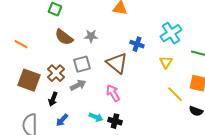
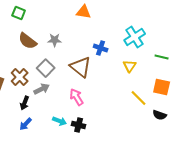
gray square: (82, 64) -> (46, 68), turned -30
black arrow: (53, 99) -> (25, 103), moved

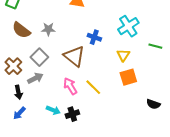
orange square: (162, 87) -> (128, 77), moved, turned -30
yellow line: (139, 98) -> (93, 87), moved
black arrow: (25, 103) -> (18, 92), turned -32
black cross: (79, 125) -> (72, 114), turned -32

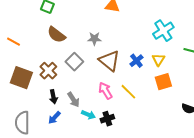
gray star: (48, 29) -> (94, 39), moved
blue cross: (94, 37) -> (136, 61), moved, turned 32
gray arrow: (35, 78) -> (73, 100), moved, turned 84

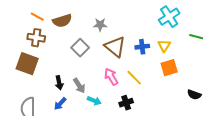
brown semicircle: (56, 35) -> (62, 21), turned -54
orange line: (13, 42) -> (37, 17), moved
blue cross: (136, 61) -> (142, 47), turned 32
brown cross: (48, 71) -> (36, 38), moved, turned -36
black cross: (107, 119) -> (126, 103), moved

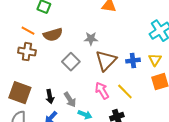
brown triangle: (115, 47) -> (106, 61), turned 35
brown square: (27, 64) -> (20, 93), moved

